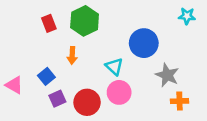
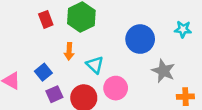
cyan star: (187, 16) -> (183, 29), moved
cyan triangle: (114, 67) -> (95, 65), moved
orange cross: (180, 101) -> (185, 97), moved

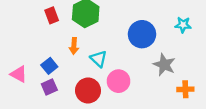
purple square: (54, 94) -> (49, 87), moved

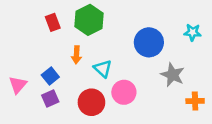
pink triangle: (19, 74) -> (18, 85), turned 42

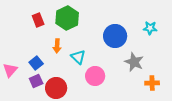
red circle: (91, 102) -> (56, 88), moved

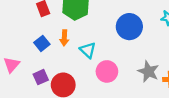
gray star: (134, 62) -> (148, 71), moved
blue square: (36, 63) -> (42, 43), moved

